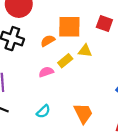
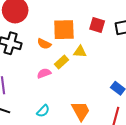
orange semicircle: (48, 41) -> (44, 44), turned -120

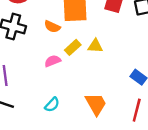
yellow triangle: (80, 52) -> (95, 46), moved

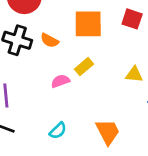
orange semicircle: (52, 27) -> (50, 40), moved
yellow triangle: (95, 46) -> (134, 75), moved

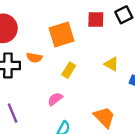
yellow triangle: (134, 75) -> (111, 64), turned 42
pink semicircle: (60, 81) -> (55, 99), moved

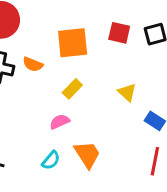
pink semicircle: (55, 99) -> (60, 122), moved
orange trapezoid: (104, 117) -> (87, 154), moved

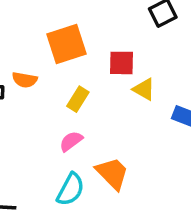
red square: (119, 33) -> (122, 63), moved
cyan semicircle: (51, 160) -> (71, 189), size x1.4

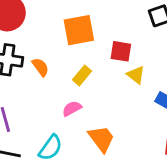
orange semicircle: (25, 80) -> (40, 67), moved, turned -144
cyan semicircle: (71, 189) -> (50, 148), moved

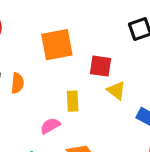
orange semicircle: (40, 67) -> (17, 83), turned 42
yellow rectangle: (82, 75) -> (73, 101), moved, turned -42

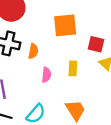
pink semicircle: (50, 126) -> (46, 75), moved, turned 120

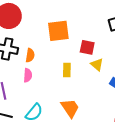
pink semicircle: (46, 75) -> (28, 75), moved

